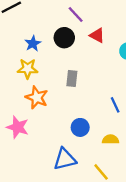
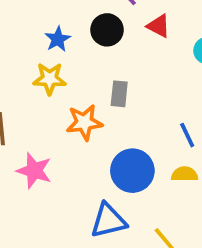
orange star: (37, 97) -> (84, 122), moved, turned -30
blue circle: (80, 127) -> (132, 171), size x1.5
yellow semicircle: (111, 139) -> (185, 174), moved

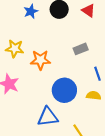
yellow star: (50, 79) -> (15, 49), moved
gray rectangle: (119, 94) -> (81, 49), moved, turned 56

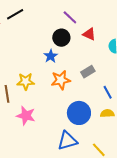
blue star: (31, 11) -> (51, 56), moved
orange star: (40, 60) -> (61, 80), moved

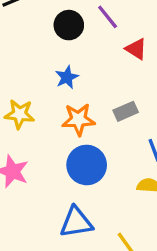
black circle: (61, 38) -> (69, 25), moved
blue circle: (79, 113) -> (87, 165), moved

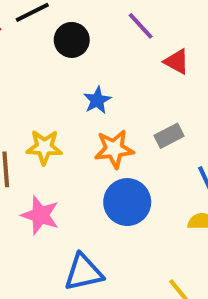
black circle: (69, 25) -> (72, 40), moved
blue triangle: (76, 222) -> (84, 272), moved

